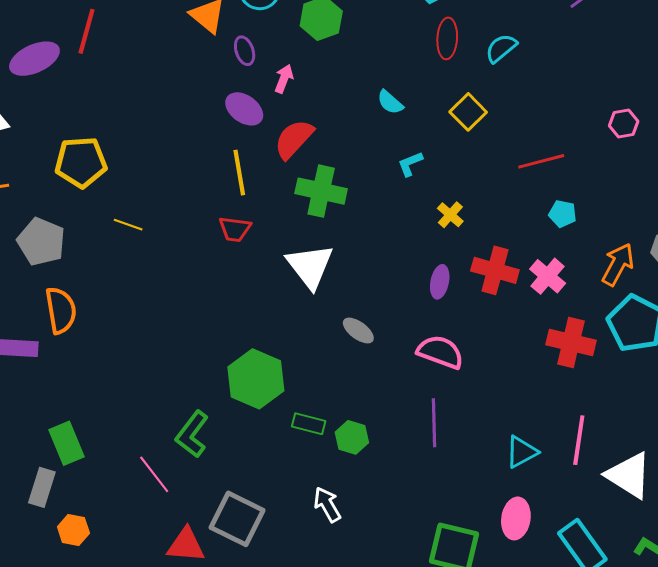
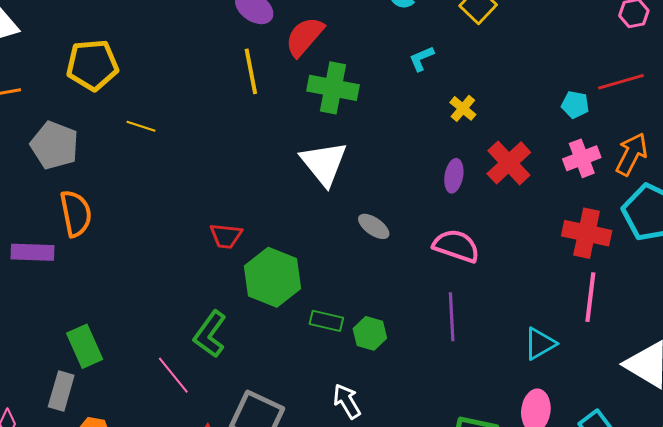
red line: (541, 161) -> (621, 82), moved
red trapezoid: (235, 229) -> (226, 236), moved
red cross: (495, 270) -> (509, 163), turned 33
pink cross: (548, 276) -> (582, 158), moved, turned 30
pink line: (579, 440) -> (590, 297), moved

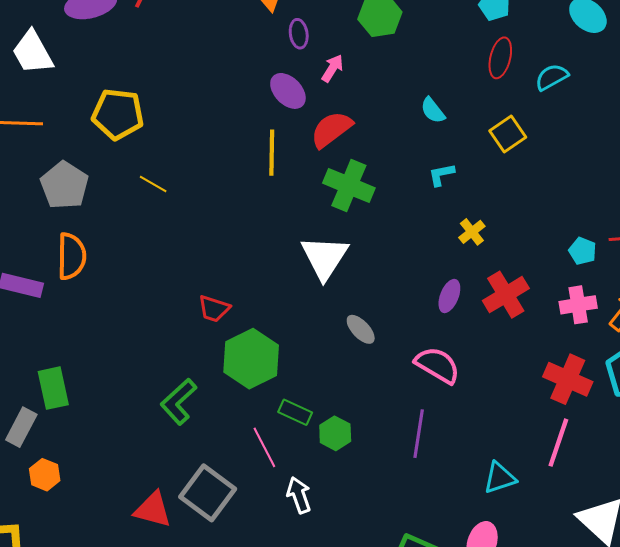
pink line: (173, 375) -> (264, 447), moved

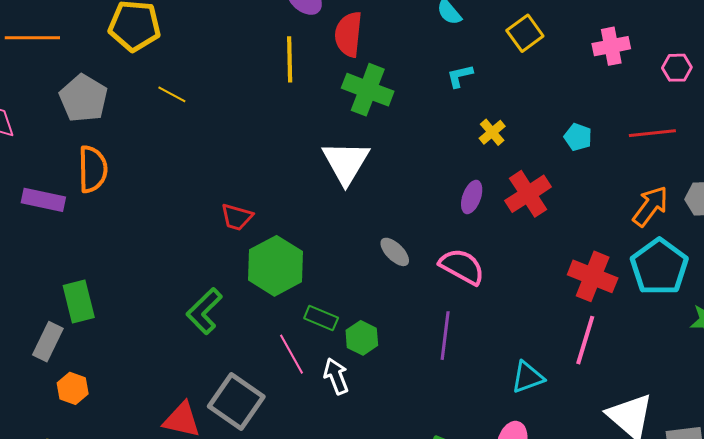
red semicircle: (331, 129) -> (348, 34), turned -45
cyan pentagon: (583, 251) -> (578, 137), moved
pink cross: (578, 305) -> (611, 46), moved
gray ellipse: (361, 329) -> (395, 252), moved
white arrow: (299, 495) -> (336, 376), moved

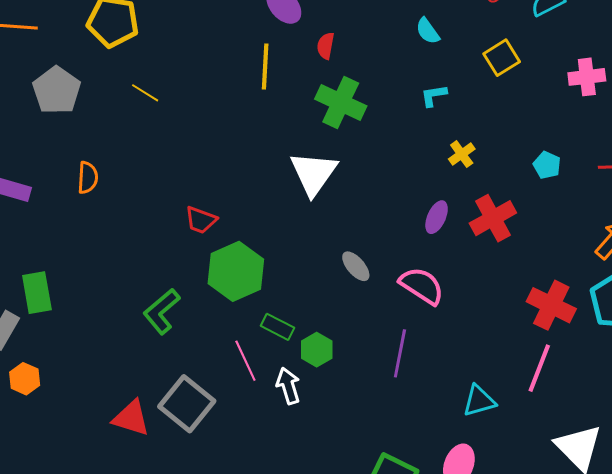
red semicircle: (348, 34) -> (326, 46), size x0.6
orange semicircle: (93, 169) -> (88, 178), moved, size x0.7

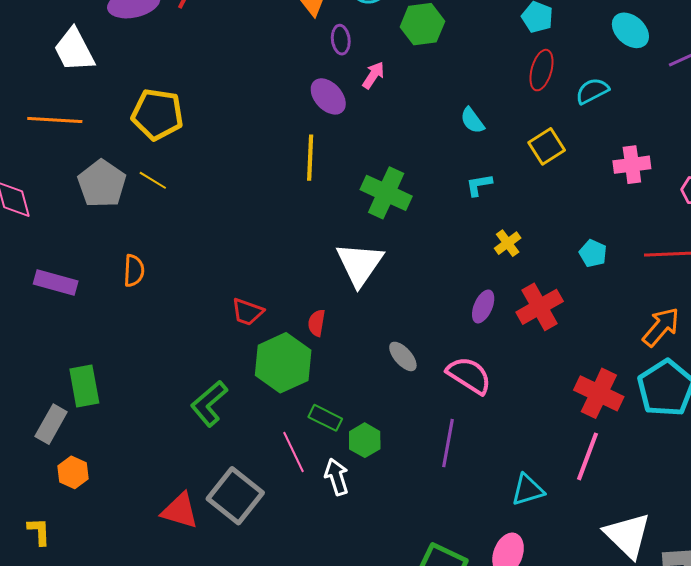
red semicircle: (326, 46) -> (317, 323), moved
yellow line: (145, 93) -> (153, 180), moved

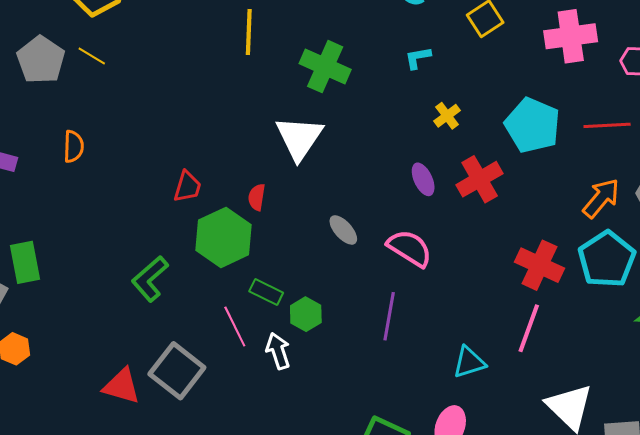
pink cross: (632, 165) -> (571, 36), size x1.4
cyan pentagon: (593, 253) -> (533, 125), size x2.0
purple ellipse: (483, 306) -> (423, 179), turned -48
red trapezoid: (247, 312) -> (187, 187), turned -92

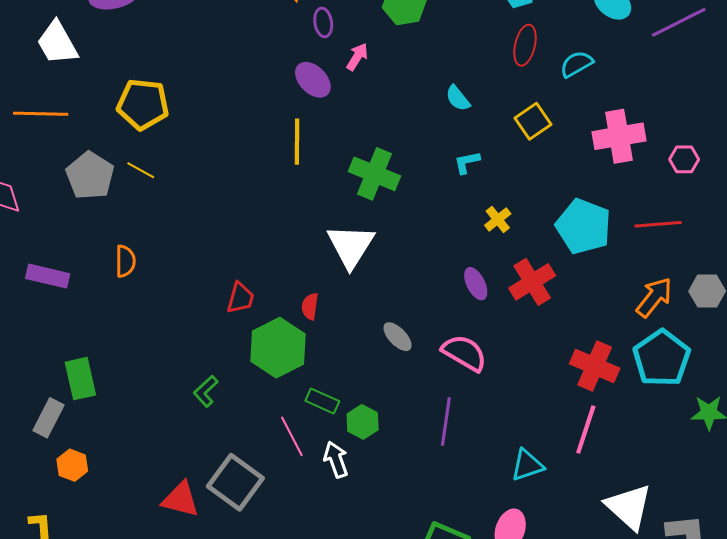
green L-shape: (150, 279) -> (206, 391), size x0.7

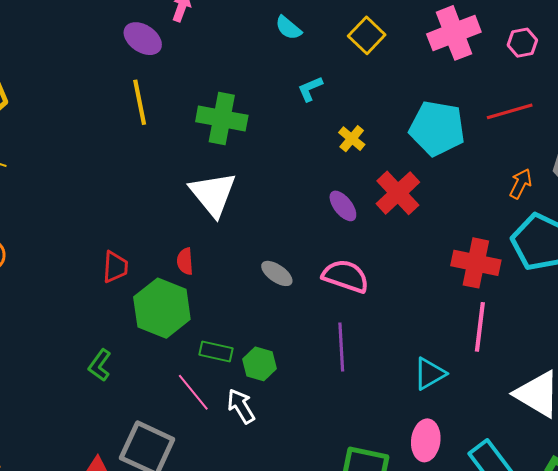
orange arrow: (654, 297) -> (521, 184), size x0.7

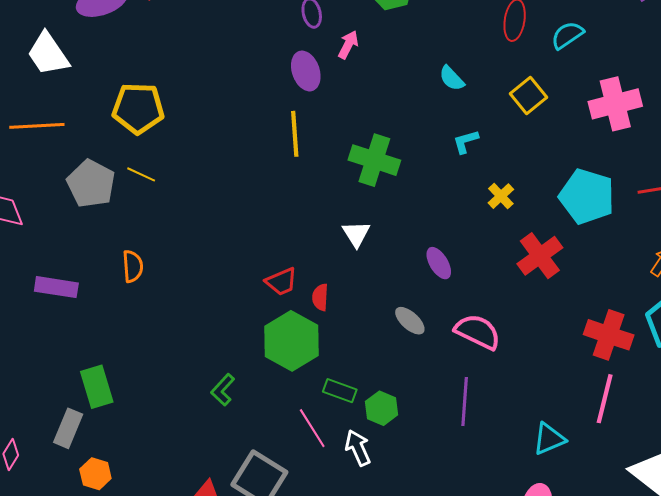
purple ellipse: (143, 39) -> (306, 71), turned 30
white triangle: (213, 194) -> (356, 234), size x0.6
purple ellipse: (343, 206) -> (439, 263), moved
red trapezoid: (115, 267) -> (281, 282), moved, turned 56

